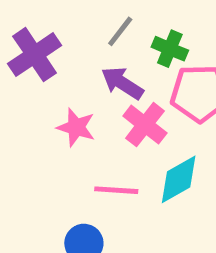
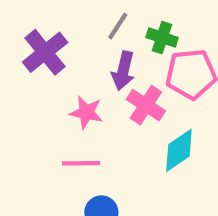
purple arrow: (122, 83) -> (123, 71), turned -105
pink line: (116, 190) -> (81, 163), moved

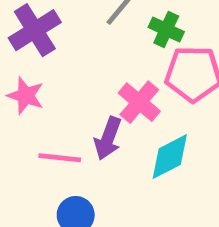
purple arrow: (123, 71) -> (108, 138), moved
pink star: (86, 112) -> (26, 96), moved

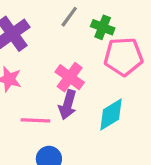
pink cross: (139, 102) -> (70, 77), moved

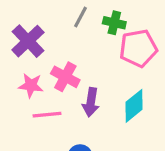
pink cross: (70, 77) -> (65, 77), moved
pink line: (35, 120) -> (47, 115), moved

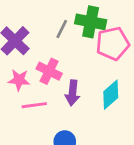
gray line: (81, 17) -> (62, 29), moved
green cross: (114, 23) -> (91, 22), size x1.5

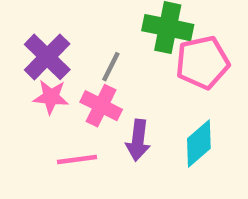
gray line: (62, 29) -> (111, 67), moved
pink star: (19, 80) -> (51, 97), moved

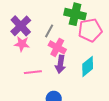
pink cross: (101, 106) -> (57, 47), moved

